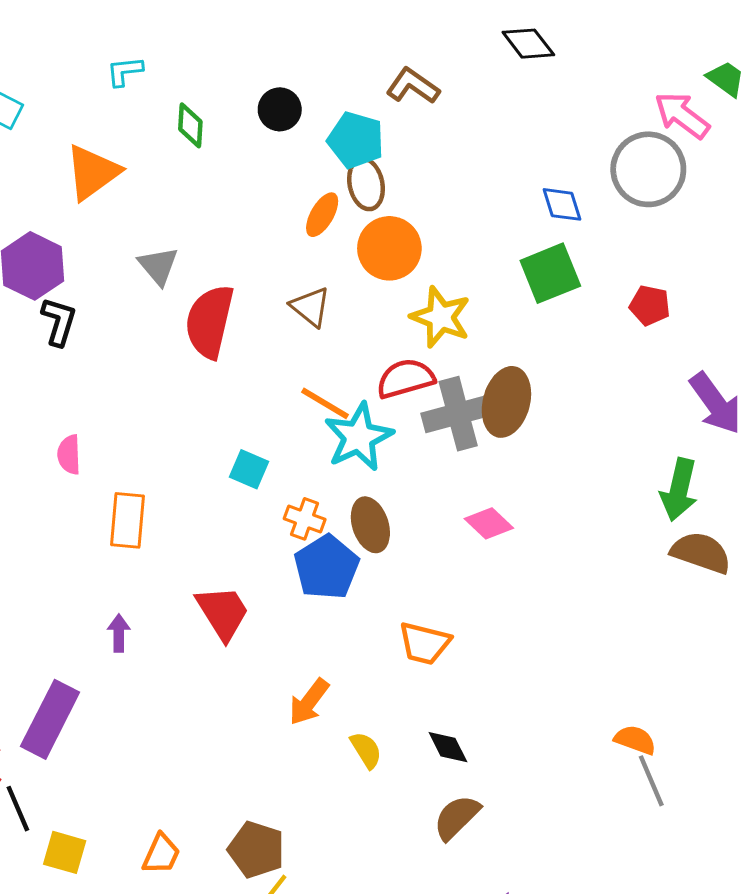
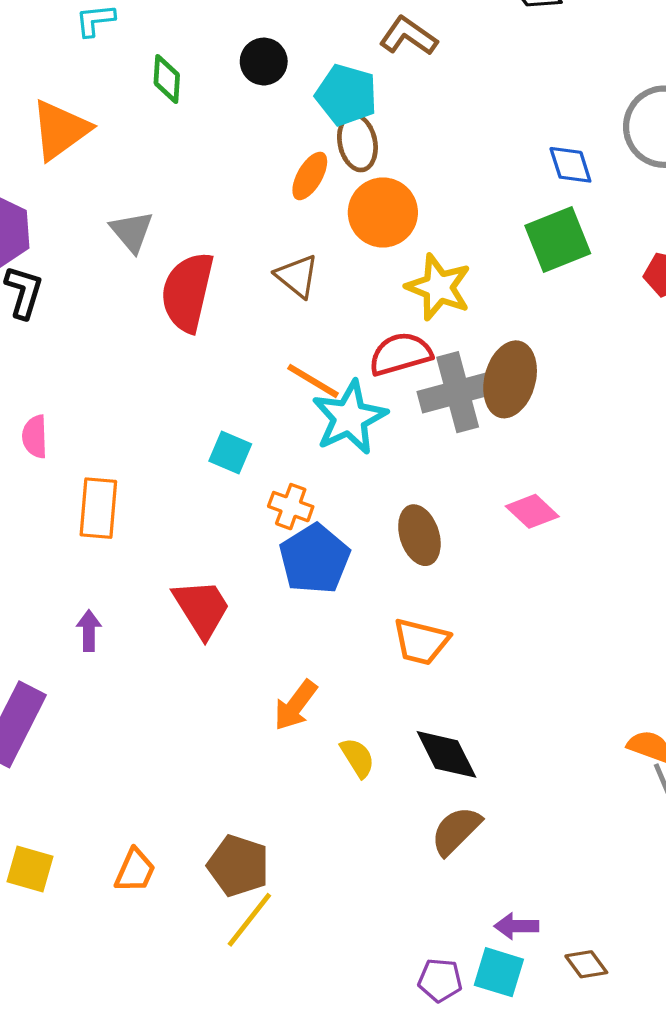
pink diamond: (489, 523) -> (532, 511), moved
brown ellipse: (370, 525) -> (419, 535), moved
black diamond: (448, 747) -> (446, 754), size x1.4

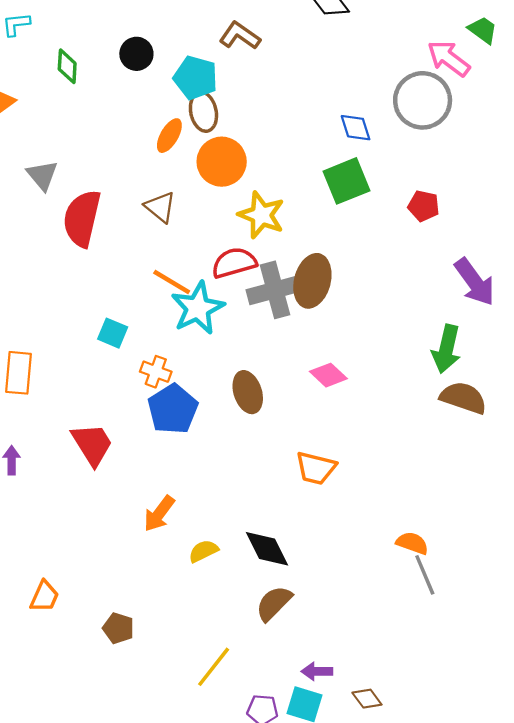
orange trapezoid: (421, 642) -> (316, 468), moved
yellow semicircle: (357, 758) -> (203, 551), turned -84
brown pentagon: (238, 866) -> (118, 628), size x0.7
orange trapezoid: (135, 871) -> (45, 596), moved
yellow line: (249, 920) -> (214, 667), moved

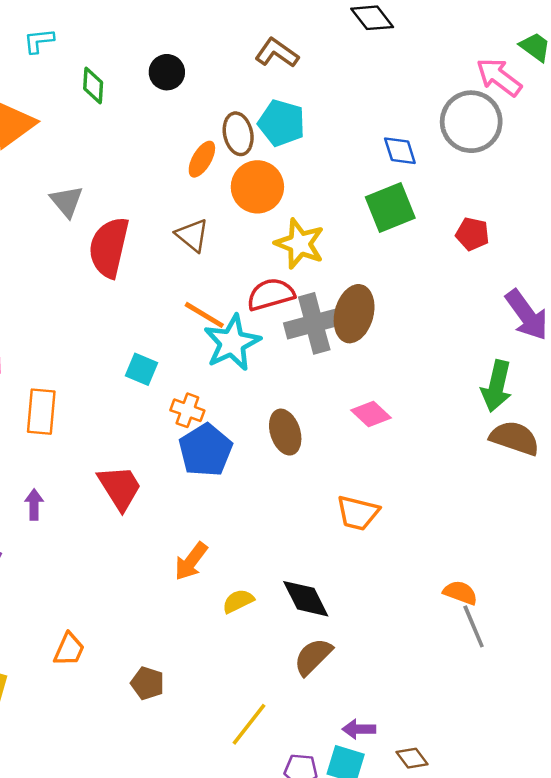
cyan pentagon: (195, 78) -> (282, 123), moved

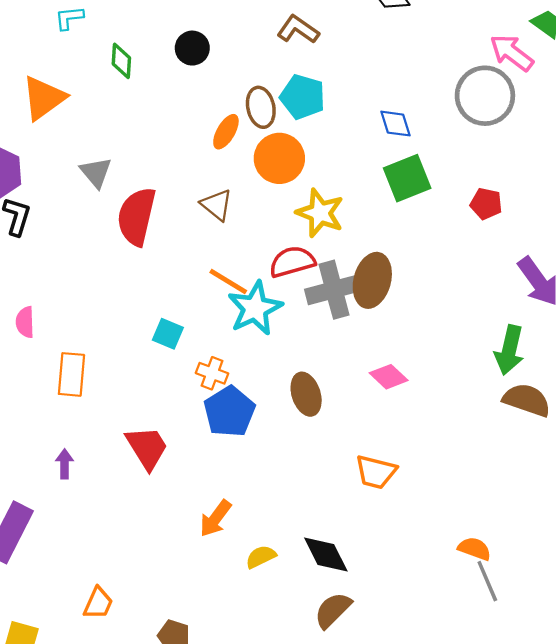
blue diamond: (400, 151) -> (396, 124), moved

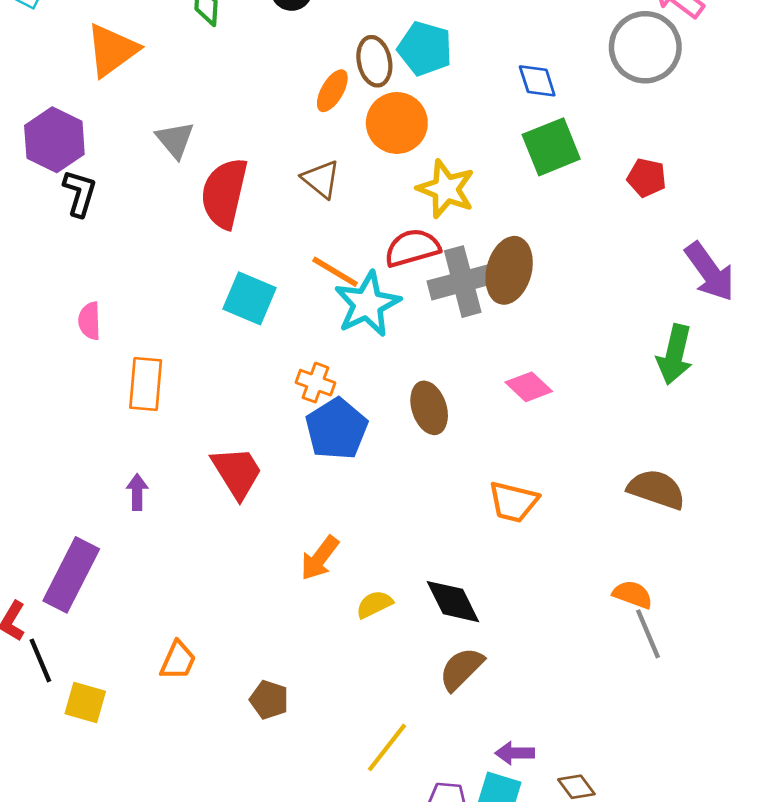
cyan square: (168, 334) -> (249, 298), moved, size x1.4
brown semicircle: (527, 400) -> (656, 489), moved

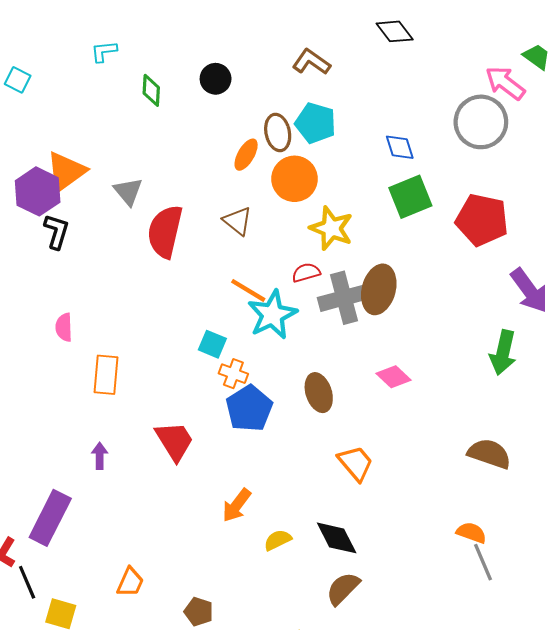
orange triangle: (112, 50) -> (66, 171), moved
red pentagon: (647, 178) -> (482, 220), size x1.8
red semicircle: (412, 248) -> (306, 273), size x0.7
cyan square: (249, 298) -> (212, 344), moved, size x0.7
orange trapezoid: (513, 502) -> (356, 463), moved, turned -144

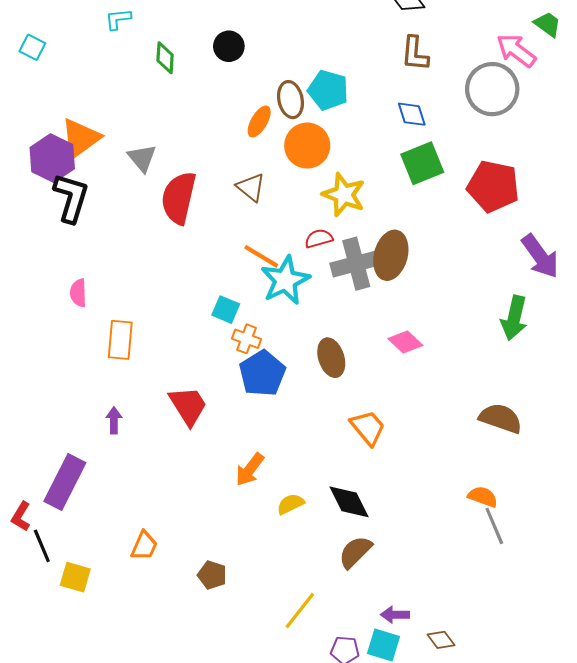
brown L-shape: (311, 62) -> (415, 54), moved, turned -120
black L-shape: (57, 231) -> (71, 198), size x1.4

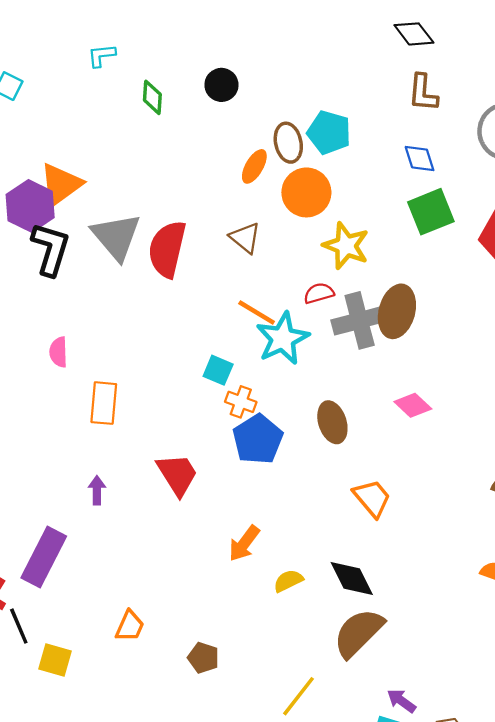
gray triangle: (142, 158) -> (116, 237), moved, size x1.6
brown semicircle: (355, 552) -> (358, 633), size x1.4
purple arrow: (395, 615) -> (401, 701), turned 36

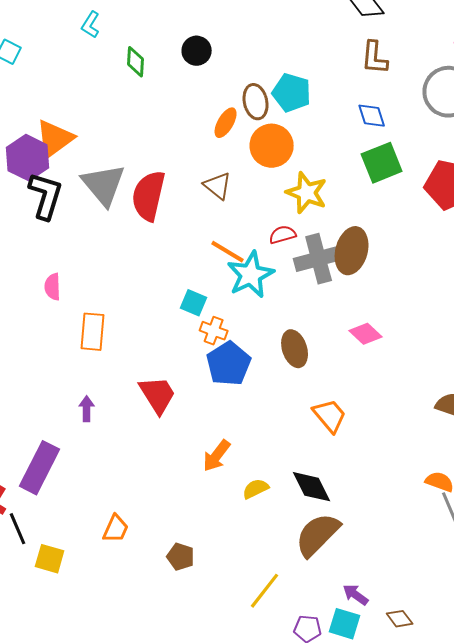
cyan L-shape: (101, 55) -> (91, 25), turned -52

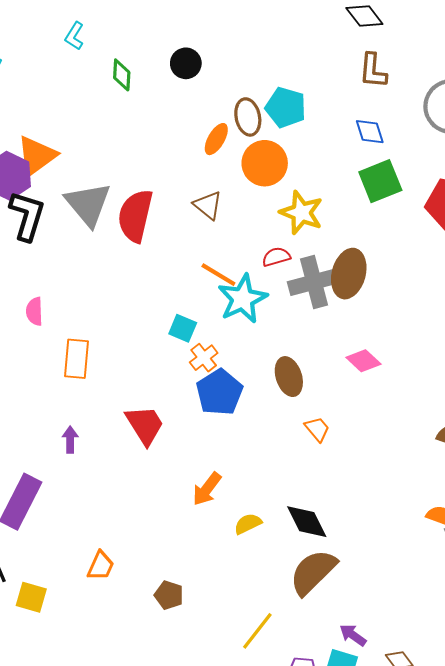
orange cross: (214, 331) -> (204, 358), turned 32
orange trapezoid: (330, 416) -> (317, 429), moved, size x0.7

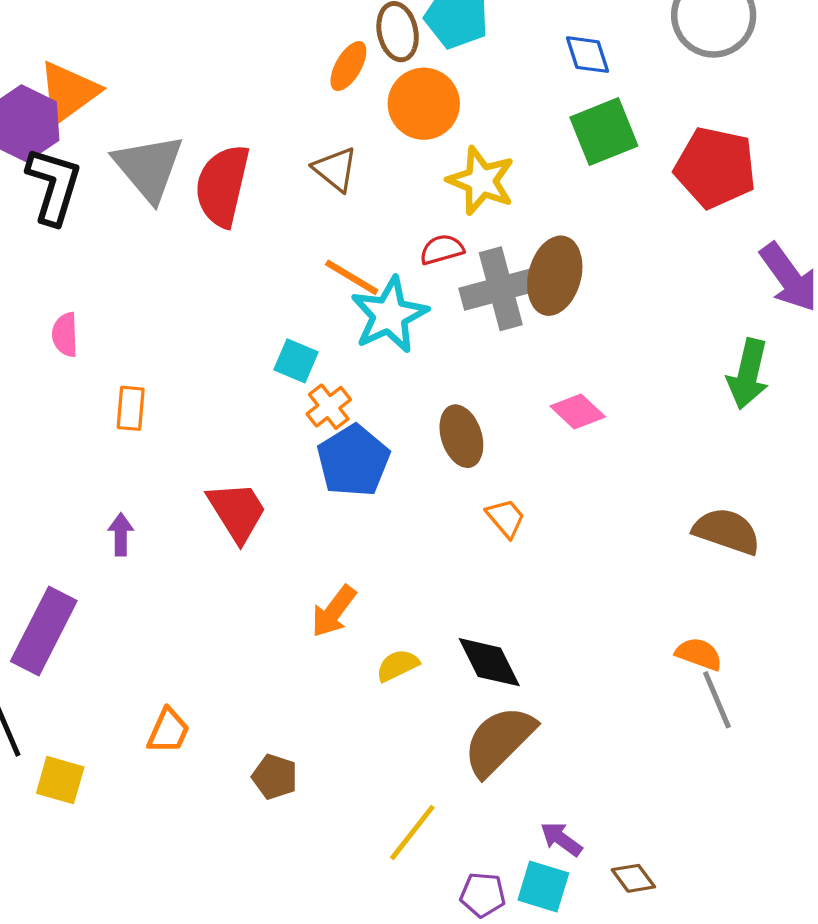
orange rectangle: (76, 359) -> (131, 408), size x0.7

